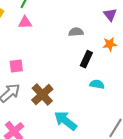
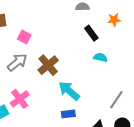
black rectangle: (86, 59) -> (91, 33), turned -63
pink square: (16, 66) -> (24, 37), turned 32

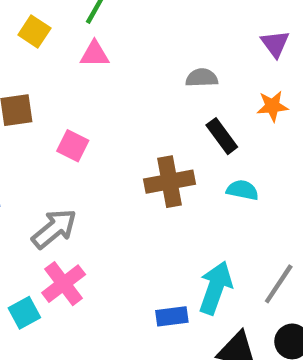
gray arrow: (17, 62) -> (54, 229), moved
brown cross: (48, 65) -> (169, 182), moved, turned 30
cyan arrow: (69, 91) -> (215, 288), moved, turned 70

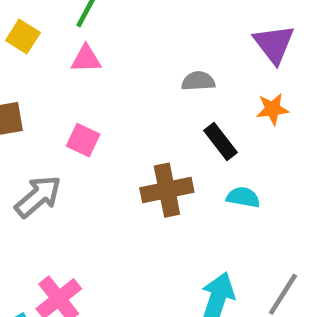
purple triangle: (275, 44) -> (274, 44), size x1.4
pink square: (73, 146) -> (83, 140), moved
gray arrow: (54, 229) -> (38, 197), moved

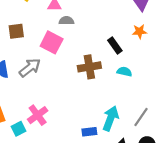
gray semicircle: (198, 81) -> (66, 21), moved
pink square: (83, 140) -> (52, 42), size x1.5

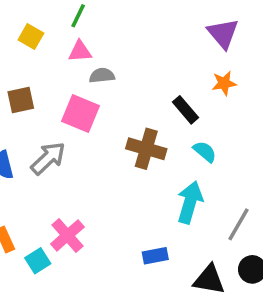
brown cross: (89, 67) -> (146, 149), turned 30
cyan semicircle: (124, 72) -> (205, 152), turned 32
cyan arrow: (111, 118) -> (190, 202), moved

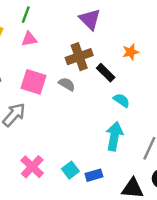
purple triangle: (223, 33) -> (90, 19), moved
gray semicircle: (102, 75) -> (67, 84), moved, turned 42
brown cross: (146, 149) -> (79, 57), moved, turned -30
cyan square: (38, 261) -> (70, 170), moved

